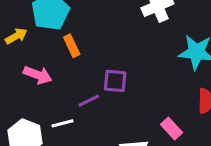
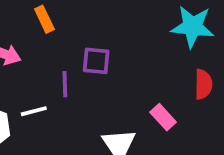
purple line: (89, 101) -> (65, 84), turned -65

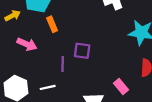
white line: (34, 111) -> (48, 87), moved

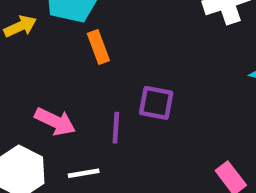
pink arrow: (27, 44) -> (55, 122), moved

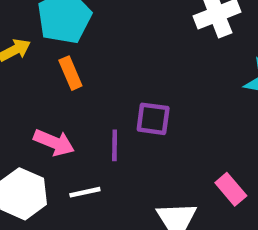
orange rectangle: (98, 47) -> (70, 73), moved

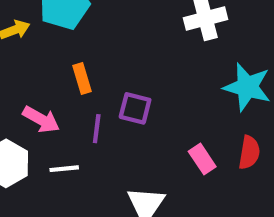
orange rectangle: (70, 73) -> (82, 78), moved
pink rectangle: (231, 189) -> (202, 159), moved

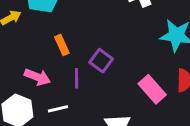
purple square: (135, 108) -> (101, 61), turned 30
pink rectangle: (202, 159) -> (152, 89), size x1.4

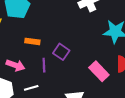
orange rectangle: (62, 45) -> (32, 41), turned -56

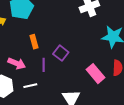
orange rectangle: (32, 41) -> (34, 42), turned 64

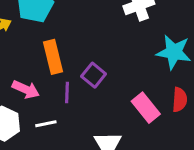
orange rectangle: (34, 42) -> (53, 57), size x1.5

